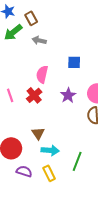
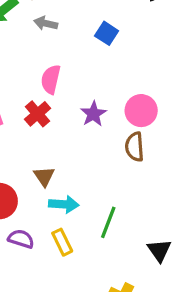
blue square: (74, 62) -> (107, 33), moved, turned 32

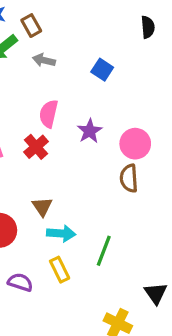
purple star: (93, 114) -> (90, 131), moved
purple semicircle: (21, 239) -> (20, 282), moved
black triangle: (159, 250) -> (156, 293), moved

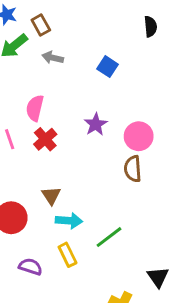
pink semicircle: (49, 114) -> (35, 108), moved
green line: (104, 251) -> (109, 237), turned 32

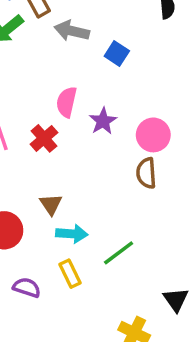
gray arrow: (53, 58) -> (72, 31), moved, size x1.4
pink semicircle: (35, 108) -> (67, 102), moved

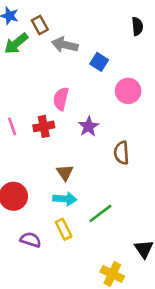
purple star: (103, 121) -> (89, 126), moved
pink circle: (153, 135) -> (128, 91), moved
red cross: (44, 138) -> (44, 126), turned 30
brown triangle: (51, 204) -> (65, 173), moved

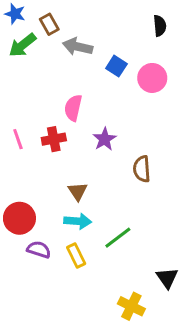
pink circle: (128, 91) -> (152, 78), moved
purple semicircle: (31, 240) -> (39, 250), moved

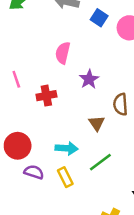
red cross: (54, 139) -> (46, 96), moved
brown triangle: (78, 191) -> (97, 123), moved

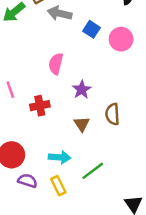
brown triangle: (97, 123) -> (82, 124), moved

